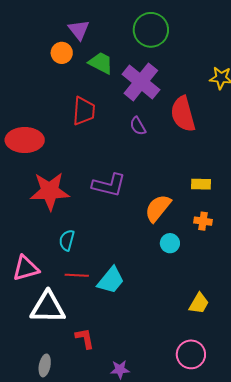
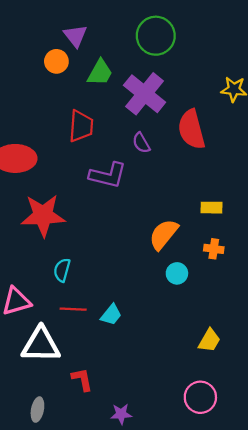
green trapezoid: (101, 63) -> (100, 73), turned 92
purple L-shape: (109, 185) -> (108, 175), moved
cyan trapezoid: (111, 280) -> (111, 315), size x0.7

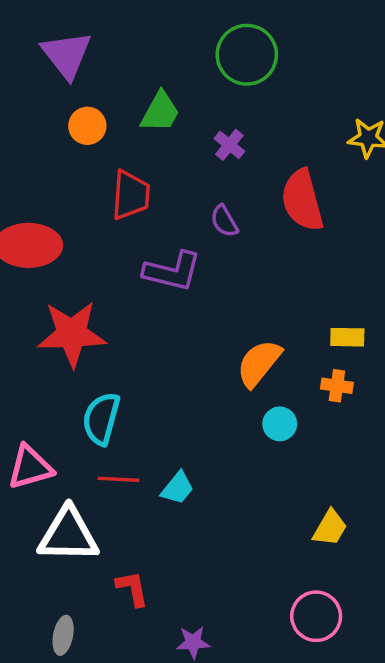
purple triangle: (75, 36) -> (67, 55), moved, size x1.4
orange circle: (56, 61) -> (87, 126), moved
purple cross: (145, 94) -> (229, 145), size x0.5
yellow rectangle: (212, 208) -> (347, 337), moved
cyan semicircle: (62, 270) -> (101, 419), size x1.4

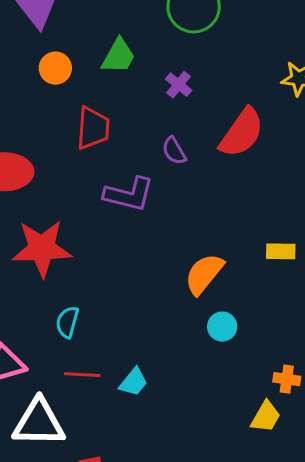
red semicircle: (302, 200) -> (242, 133), turned -130
orange cross: (337, 386) -> (287, 379), moved
cyan semicircle: (101, 419) -> (67, 322), size x0.7

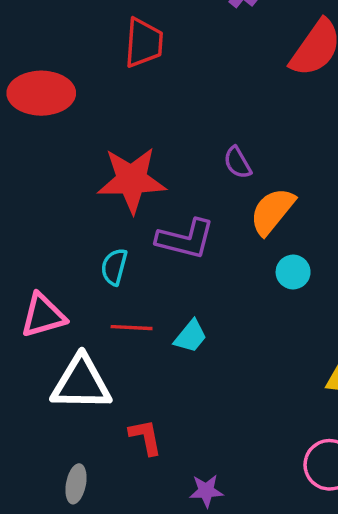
purple semicircle: (174, 151) -> (237, 163), moved
purple L-shape: (129, 194) -> (185, 239), moved
red star: (42, 248) -> (132, 180), moved

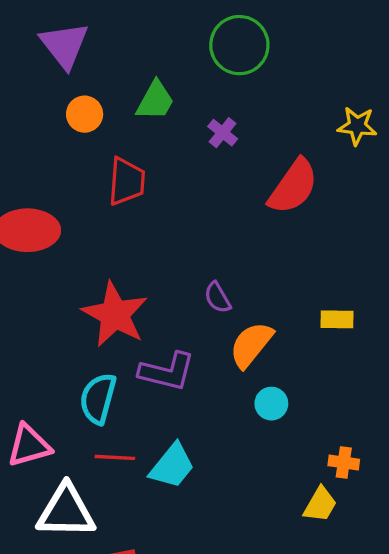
red star: (132, 180) -> (115, 314), turned 30
cyan semicircle: (114, 267) -> (98, 399), size x1.4
cyan trapezoid: (191, 336) -> (172, 466), size x1.4

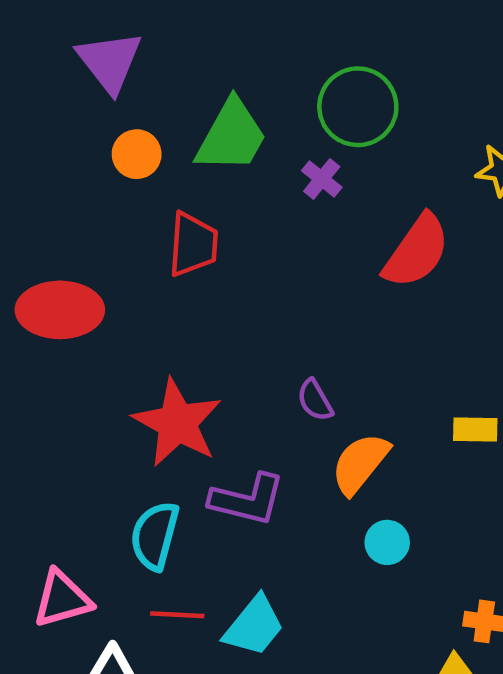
green circle: (239, 45) -> (358, 107), moved
green trapezoid: (155, 101) -> (231, 136), size x1.4

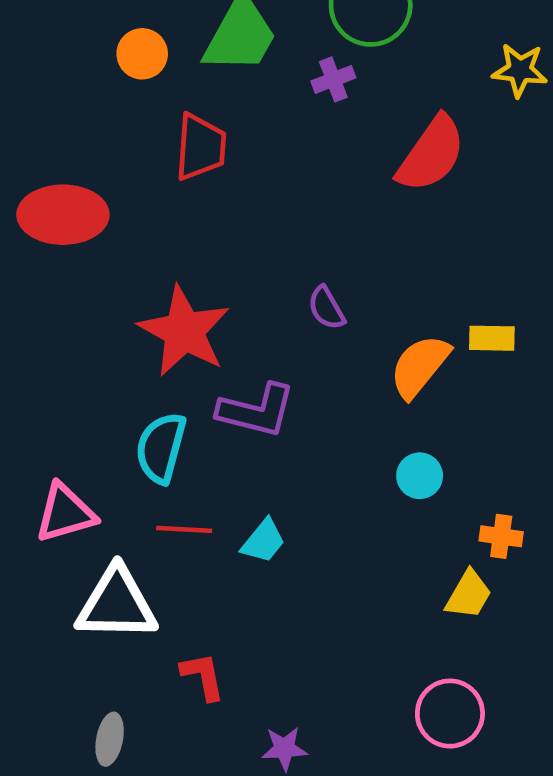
purple cross: (322, 179) -> (333, 79), turned 30
orange semicircle: (360, 463) -> (420, 366), moved
cyan circle: (387, 542) -> (420, 476), moved
cyan trapezoid: (254, 626) -> (263, 541), size x0.7

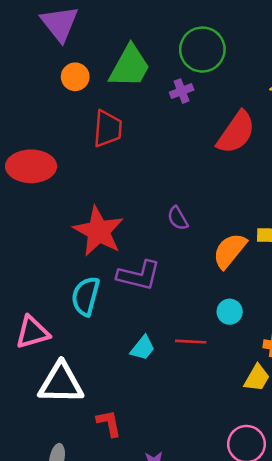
red line: (184, 529) -> (191, 342), moved

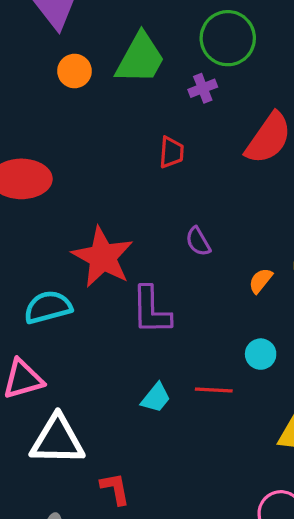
red trapezoid: (108, 129) -> (171, 152), moved, size x0.7
orange semicircle: (230, 251) -> (261, 281), size x0.6
purple L-shape: (139, 275) -> (151, 310), turned 75
cyan semicircle: (86, 296) -> (48, 307), moved, turned 60

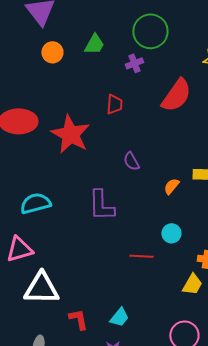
green trapezoid: (140, 58) -> (94, 44), size x0.6
red star: (103, 257) -> (70, 134), moved
cyan trapezoid: (156, 398) -> (119, 317), moved

